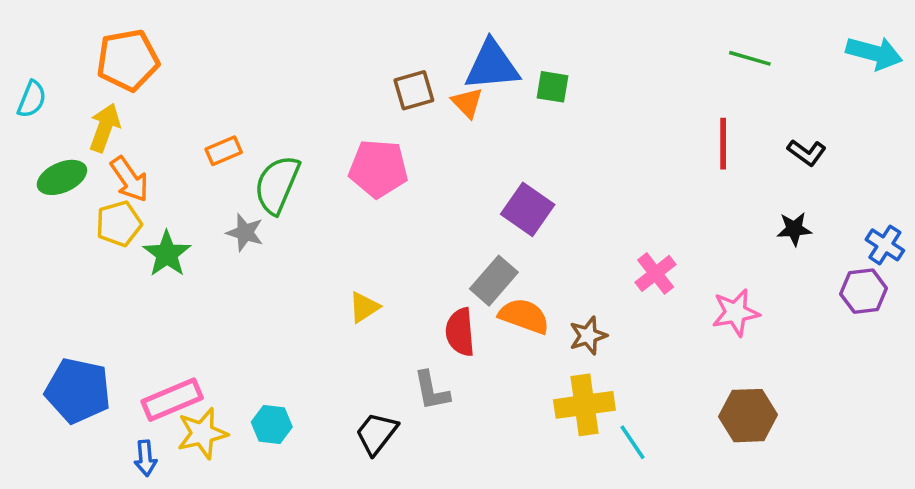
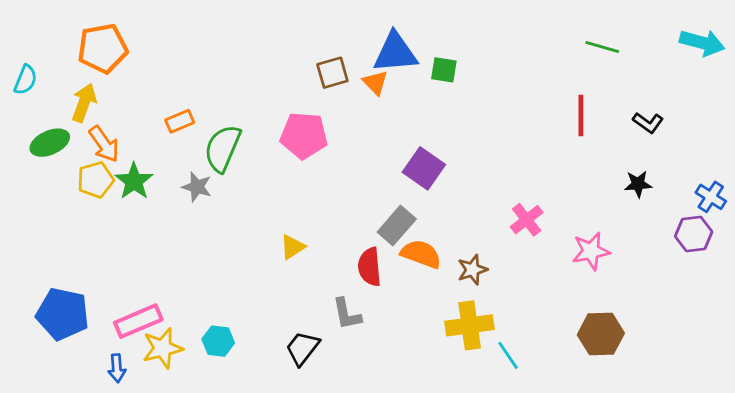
green star: (167, 254) -> (134, 181), moved

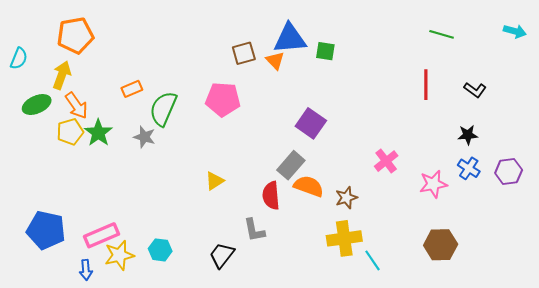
cyan arrow: (702, 43) -> (515, 31), size x0.7
blue cross: (711, 197) -> (469, 168), moved

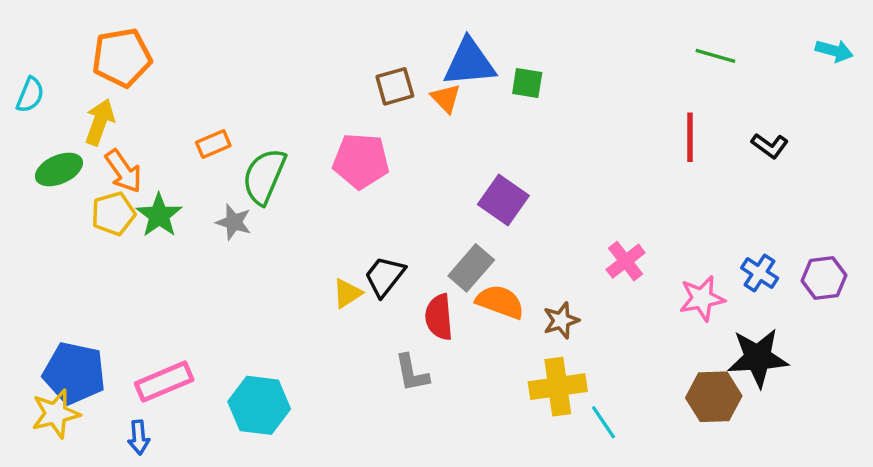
black star: (468, 135) -> (758, 358), moved, size x1.8
cyan hexagon: (160, 250) -> (259, 405), size x1.6
yellow star: (119, 255) -> (56, 414), moved
black trapezoid: (222, 255) -> (385, 276), moved

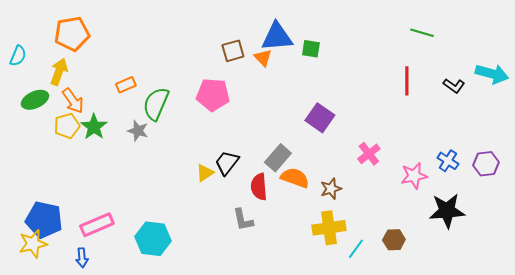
cyan arrow: (834, 51) -> (492, 74), moved, size x1.5
purple square: (503, 200) -> (320, 118), moved
brown hexagon: (714, 397) -> (394, 240), moved, size x0.7
cyan line: (604, 422) -> (356, 249), turned 70

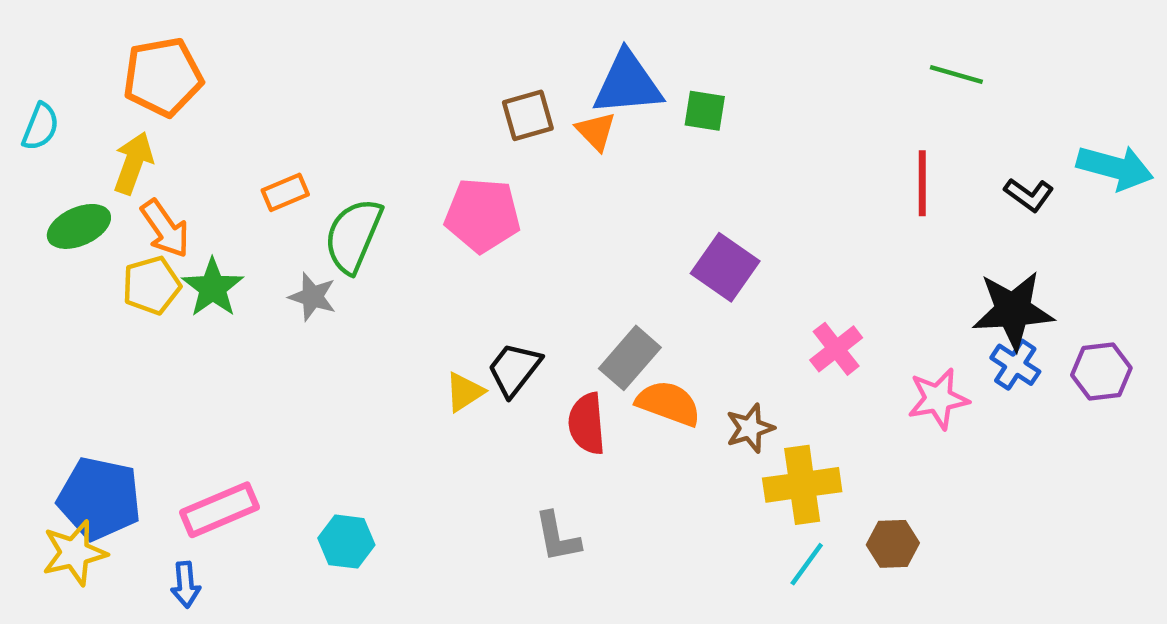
black star: (447, 211) -> (1013, 310), moved
gray L-shape: (243, 220) -> (557, 537), moved
yellow cross: (329, 228) -> (802, 485), moved
cyan hexagon: (153, 239) -> (346, 542), size x0.7

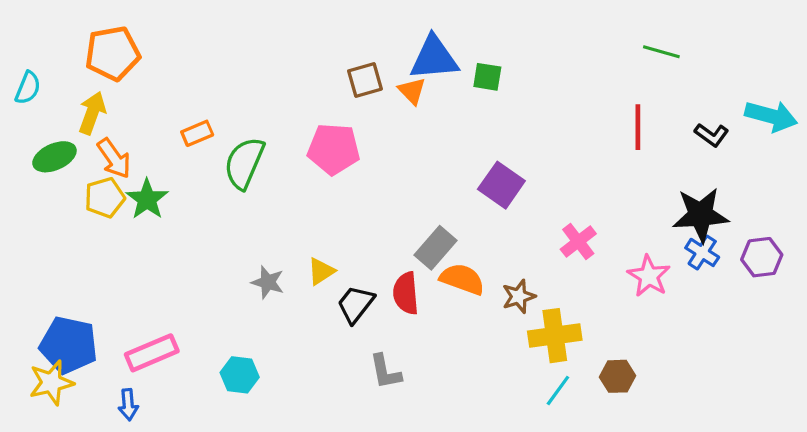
gray star: (312, 297) -> (268, 282), moved
black trapezoid: (514, 369) -> (356, 304), moved
pink star: (938, 399) -> (649, 276), turned -30

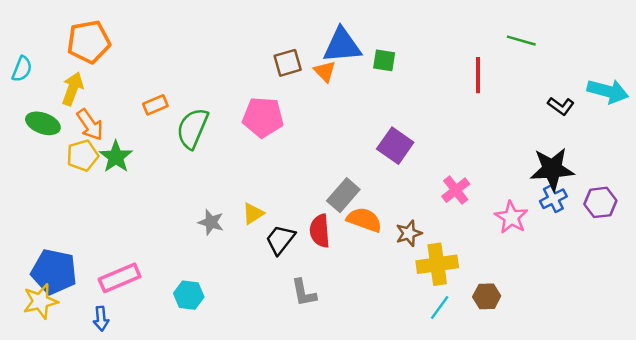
red line: (638, 127) -> (478, 75), moved
green ellipse: (54, 157) -> (43, 123), turned 44
blue cross: (702, 252) -> (553, 199), turned 30

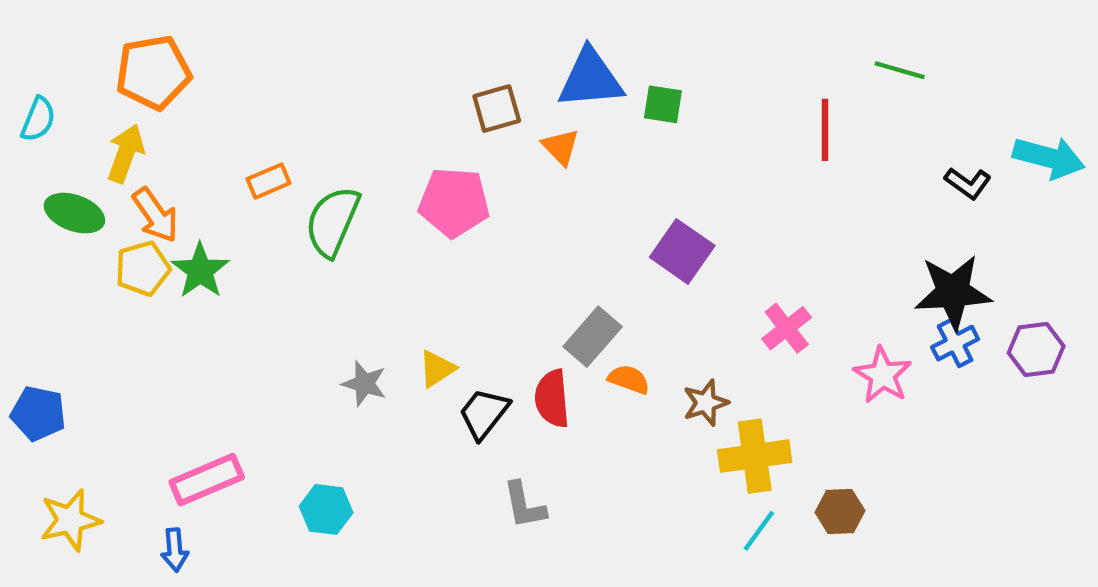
orange triangle: (325, 71) -> (561, 147), moved
orange semicircle: (364, 220) -> (629, 379), size x0.7
blue pentagon: (54, 272) -> (38, 413), moved, size x0.7

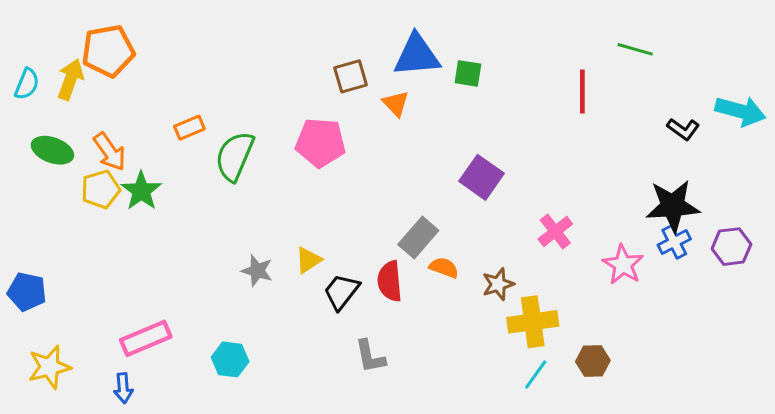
yellow arrow: (126, 153) -> (71, 79), moved

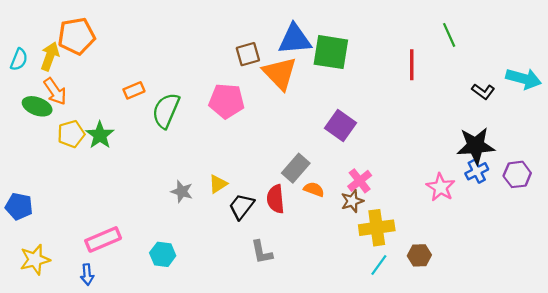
green line: (635, 49) -> (449, 35), turned 50
green square: (468, 73) -> (331, 52), size x1.8
orange triangle: (396, 104) -> (280, 73), size x1.8
orange arrow: (110, 152) -> (55, 91), moved
pink cross: (555, 231) -> (360, 181), moved

